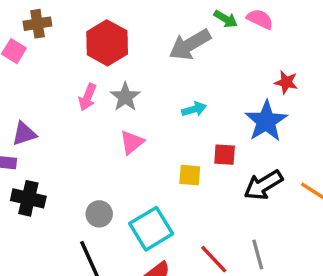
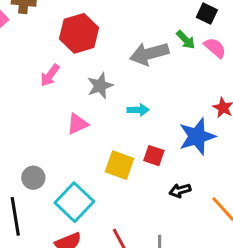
gray star: (125, 97) -> (100, 86), moved
yellow square: (190, 175) -> (120, 165), size x1.4
black arrow: (263, 185) -> (180, 190), size x0.6
cyan square: (151, 229) -> (74, 202), turned -30

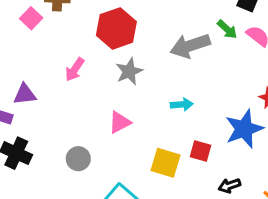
pink arrow: (50, 75) -> (75, 69), moved
gray star: (100, 86) -> (129, 71), moved
gray circle: (33, 178) -> (78, 159), moved

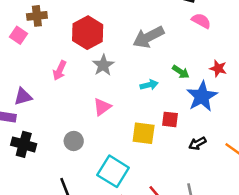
green arrow: (227, 29) -> (181, 72), moved

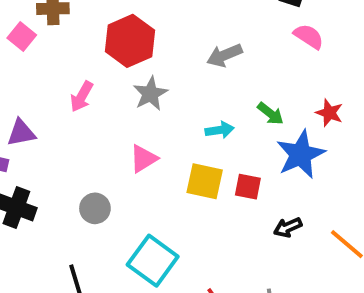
gray arrow: (148, 37) -> (224, 55), size x0.7
yellow square: (144, 133) -> (205, 181), moved

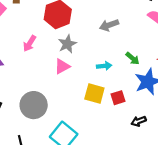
pink triangle: (143, 159) -> (62, 66), moved
red square: (248, 187) -> (118, 98), turned -32
gray circle: (95, 208) -> (34, 105), size x1.6

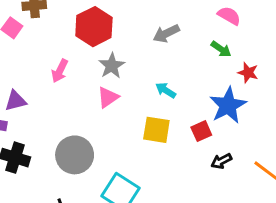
green arrow: (132, 58) -> (221, 49), moved
cyan arrow: (104, 66) -> (166, 90), turned -136
red square: (118, 98) -> (201, 131), moved

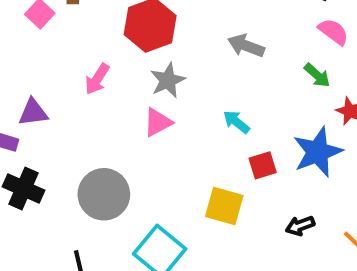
gray arrow: (166, 34) -> (246, 46), turned 40
yellow square: (156, 130) -> (224, 206), moved
red square: (201, 131) -> (263, 165), moved

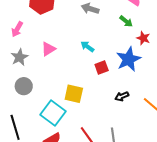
gray star: (168, 80) -> (19, 57), moved
gray circle: (104, 194) -> (24, 86), size x0.7
yellow square: (224, 206) -> (74, 94), moved

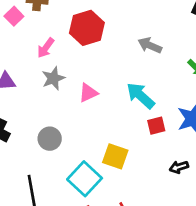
pink arrow: (17, 29) -> (46, 48), moved
cyan arrow: (87, 47) -> (141, 96), size x1.6
gray star: (19, 57) -> (53, 78), moved

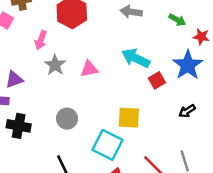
pink triangle: (88, 93) -> (89, 69), turned 30

